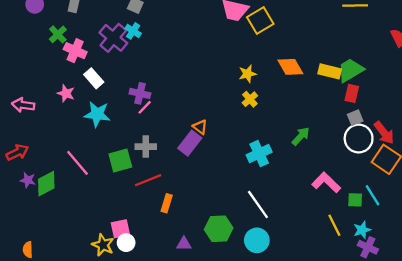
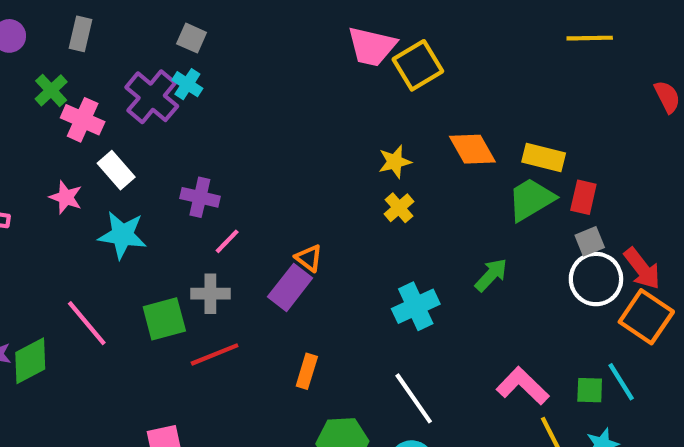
green trapezoid: (351, 70) -> (531, 199), moved
pink line: (145, 107) -> (227, 241), moved
pink L-shape: (326, 182) -> (523, 386), moved
orange rectangle: (167, 203) -> (307, 371), moved

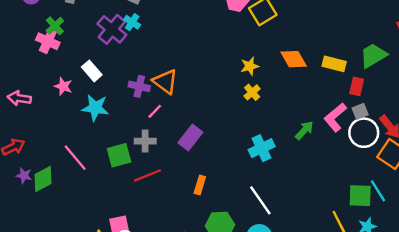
pink cross: (83, 120) -> (48, 41), moved
green trapezoid: (531, 199) -> (373, 55), moved
orange triangle: (309, 258) -> (165, 82), moved, size x1.6
pink L-shape: (523, 386) -> (335, 117), moved, turned -84
green square: (590, 390) -> (360, 196), size x1.5

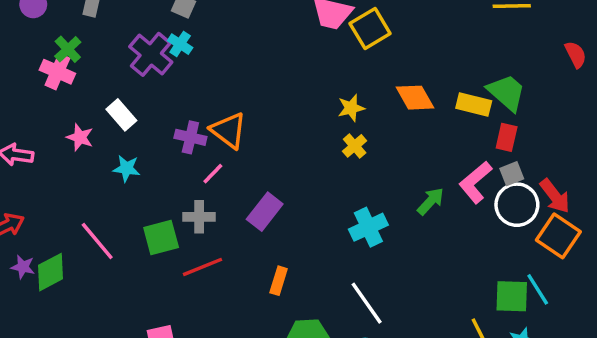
green trapezoid: (373, 55) -> (507, 92), moved, turned 72
cyan star: (95, 108) -> (127, 168), size x0.7

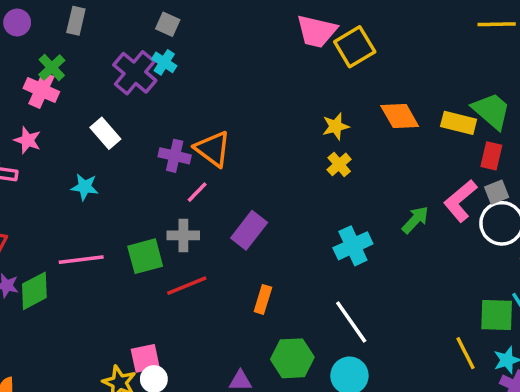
pink star: (80, 137) -> (28, 140), moved
cyan star: (127, 168) -> (85, 187), moved
pink line: (97, 241) -> (81, 260), turned -57

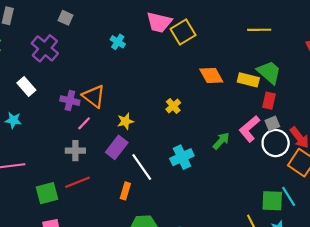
yellow line: (497, 24) -> (259, 30), moved
cyan cross: (164, 62) -> (118, 42), moved
yellow star: (336, 126) -> (125, 121), moved
green square: (145, 256) -> (47, 193), moved
white line: (351, 322) -> (142, 167), moved

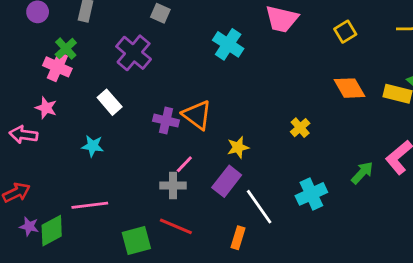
yellow square: (183, 32) -> (345, 32), moved, size x0.7
cyan cross: (118, 42) -> (228, 44), size x1.5
pink line: (84, 123) -> (184, 164), moved
red line: (77, 182) -> (176, 226), turned 45

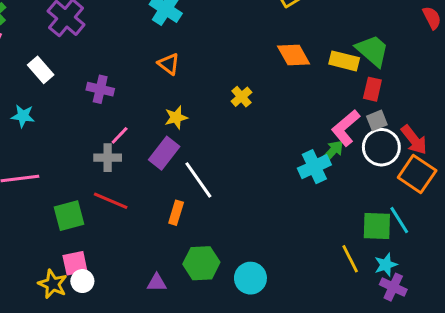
orange triangle: (197, 115) -> (169, 64), moved, size x0.7
green arrow: (362, 173) -> (332, 152), moved
cyan cross: (311, 194) -> (314, 167), moved

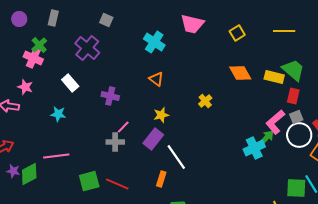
red line: (111, 201) -> (117, 184), moved

